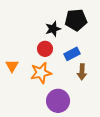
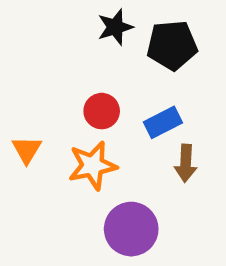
black star: (53, 29) -> (115, 27), moved

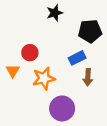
black pentagon: (172, 45) -> (90, 31), moved
red circle: (102, 111) -> (30, 53), moved

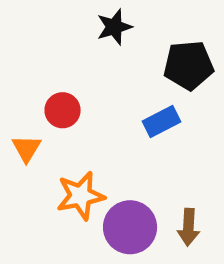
brown arrow: (88, 77) -> (188, 227), moved
orange star: (44, 78) -> (80, 196), moved

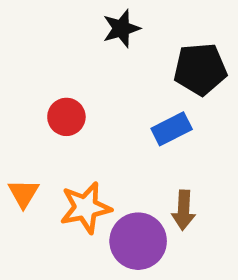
orange triangle: (26, 148) -> (23, 193), moved
brown arrow: (188, 227) -> (184, 210), moved

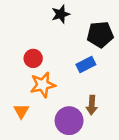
orange triangle: (23, 193) -> (21, 111), moved
orange star: (86, 208) -> (43, 85), moved

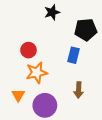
blue rectangle: (86, 64) -> (74, 55), turned -49
purple circle: (69, 121) -> (45, 105), moved

